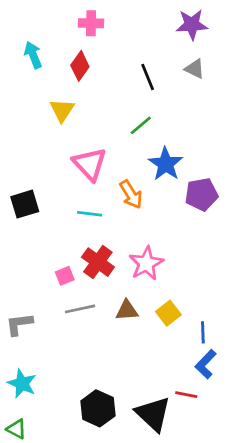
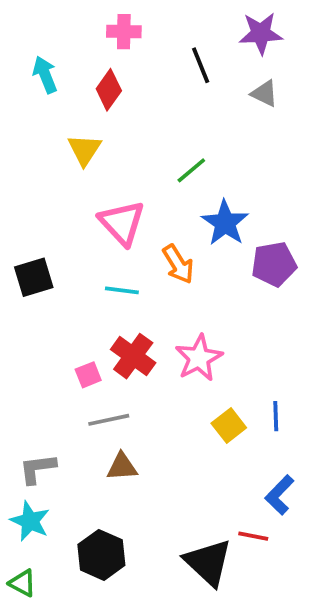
black line: (148, 77) -> (201, 65), moved
brown triangle: (127, 310) -> (122, 467), moved
gray L-shape: (19, 324) -> (37, 469), moved
blue line: (203, 332) -> (276, 416), moved
black hexagon: (98, 408) -> (101, 555), moved

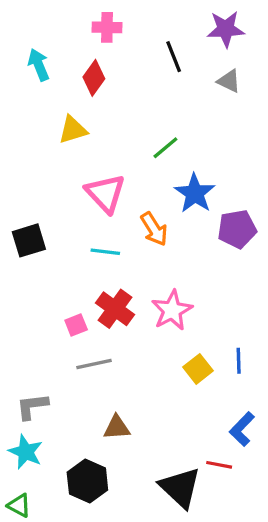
yellow triangle: (84, 150) -> (73, 130), turned 40
brown triangle: (122, 467) -> (117, 427), moved

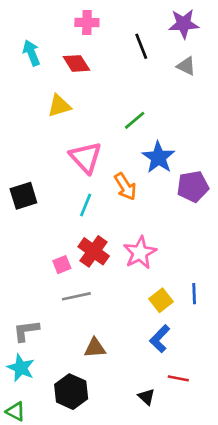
red diamond: (94, 78) -> (76, 63), turned -68
cyan line: (105, 252) -> (86, 205), turned -75
blue L-shape: (242, 429) -> (160, 339), moved
black triangle: (180, 488) -> (147, 397), size x0.5

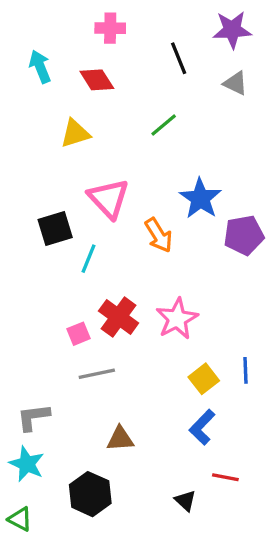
green line: (135, 120) -> (164, 125), moved
black square: (23, 196) -> (55, 229), moved
cyan line: (86, 205) -> (89, 259), moved

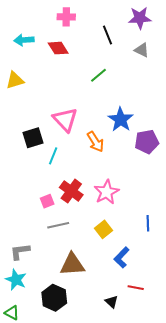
cyan arrow: (40, 67) -> (24, 40), turned -72
yellow triangle: (75, 133) -> (15, 80), moved
yellow square: (204, 379) -> (103, 229), moved
brown triangle: (120, 439) -> (72, 265), size x1.5

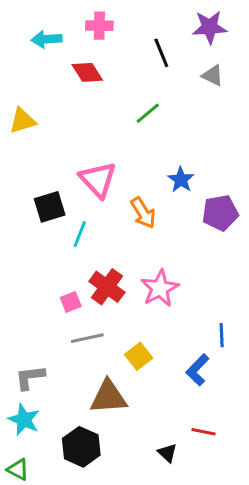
cyan arrow: (24, 40) -> (47, 39), moved
blue star: (121, 120) -> (181, 180), size x0.7
yellow square: (103, 229) -> (139, 356), moved
blue L-shape: (122, 257) -> (197, 370), moved

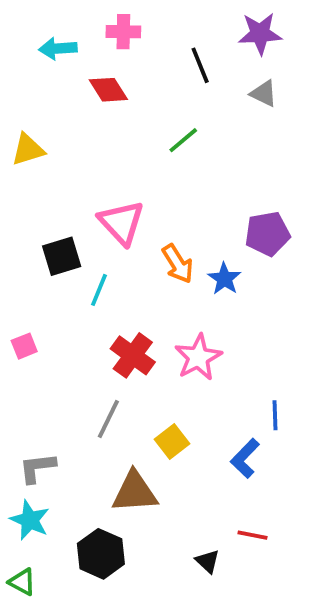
blue star: (181, 180) -> (224, 279), moved
purple pentagon: (220, 213) -> (267, 234), moved
pink square: (71, 302) -> (24, 346), moved
gray line: (87, 338) -> (108, 419), turned -52

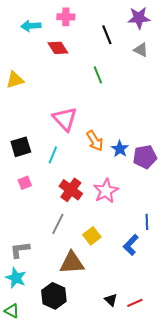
green line: (183, 140) -> (98, 75), turned -72
purple pentagon: (267, 234) -> (145, 157), moved
black square: (62, 256) -> (21, 147), moved
pink square: (24, 346) -> (25, 183), moved
red line: (252, 535) -> (135, 303), moved, turned -35

